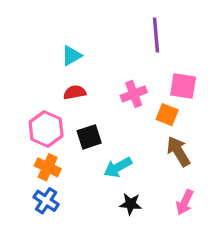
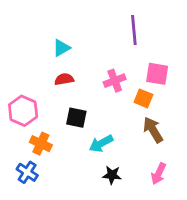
pink hexagon: (46, 129) -> (23, 111), moved
black square: (89, 137) -> (76, 118), turned 30
blue cross: (46, 201) -> (27, 172), moved

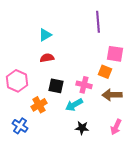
pink cross: (115, 81) -> (84, 85), moved, turned 35
brown arrow: (153, 130) -> (112, 95), turned -60
orange cross: (41, 144) -> (39, 105), moved, turned 35

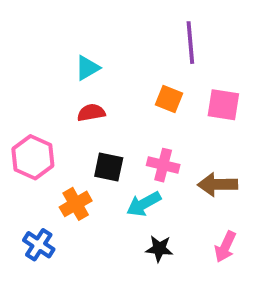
orange square: (105, 72) -> (169, 99), moved

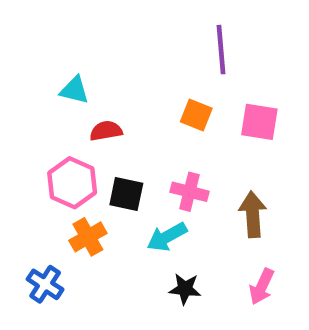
cyan triangle: (87, 68) -> (74, 90), moved, turned 44
pink hexagon: (33, 157) -> (72, 183), moved
brown arrow: (218, 184) -> (253, 214), turned 87

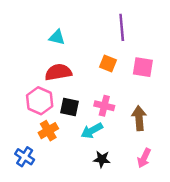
cyan triangle: (74, 90) -> (57, 37), moved
red semicircle: (106, 131) -> (58, 72), size x1.5

